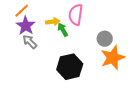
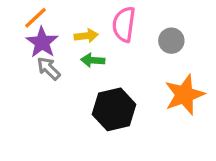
green arrow: (63, 30) -> (93, 60), moved, turned -56
gray circle: (105, 39) -> (171, 41), moved

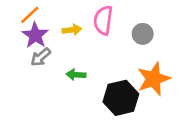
green arrow: (93, 60) -> (76, 75), moved
gray arrow: (49, 68) -> (41, 57), turned -85
black hexagon: (114, 109) -> (121, 98), moved

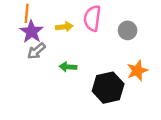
orange line: (30, 15) -> (27, 13), turned -42
orange star: (154, 79) -> (137, 71), size x0.7

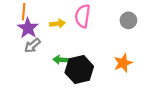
gray circle: (128, 30) -> (128, 20), moved
black hexagon: (108, 88) -> (79, 70), moved

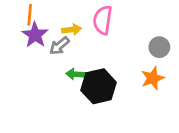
gray circle: (128, 20) -> (159, 47), moved
gray arrow: (32, 45) -> (59, 46), moved

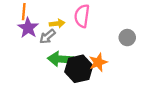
green arrow: (76, 74) -> (60, 59), size x1.6
orange star: (153, 78) -> (98, 62), moved

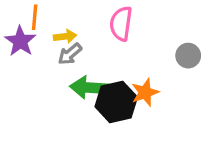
yellow arrow: (57, 24) -> (65, 36), moved
purple star: (28, 28) -> (20, 41), moved

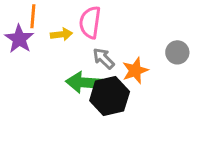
pink semicircle: (121, 24) -> (90, 22), moved
gray arrow: (70, 54) -> (104, 58), moved, turned 85
orange star: (145, 92) -> (135, 70), moved

